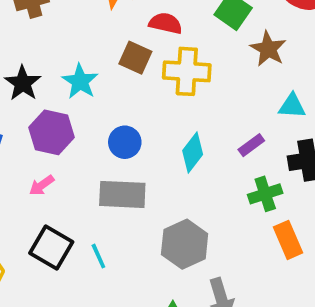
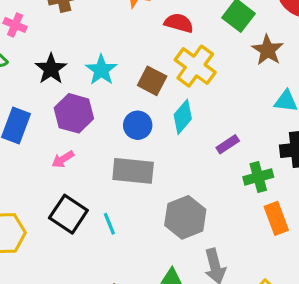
brown square: (135, 58) -> (152, 81), moved
yellow cross: (187, 71) -> (195, 66), turned 30
purple rectangle: (251, 145) -> (228, 144), moved
cyan diamond: (193, 152) -> (183, 117), moved

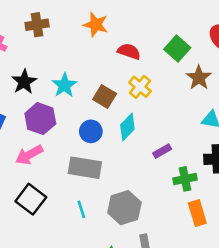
yellow cross: (195, 66) -> (140, 87), size x0.7
pink arrow: (63, 159) -> (29, 155), size x1.5
cyan line: (109, 224) -> (81, 209), moved

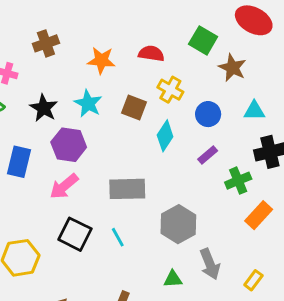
orange star: (96, 25) -> (101, 60), moved
blue circle: (91, 131) -> (208, 114), moved
cyan line: (81, 209) -> (118, 237), moved
orange rectangle: (197, 213) -> (259, 215), turned 70

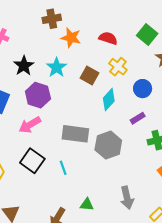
brown cross: (46, 43) -> (52, 19), moved
gray hexagon: (178, 224) -> (108, 145), moved
green triangle: (173, 279) -> (87, 205), moved

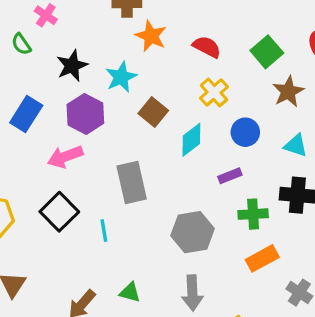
brown square: (89, 75) -> (153, 112), moved
gray rectangle: (75, 134) -> (132, 182), turned 60
gray hexagon: (108, 145) -> (193, 232), moved

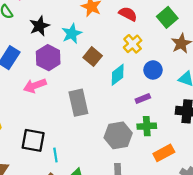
black square: (59, 212) -> (33, 140), moved, turned -35
green cross: (253, 214) -> (147, 126), moved
cyan line: (104, 231) -> (55, 155), moved

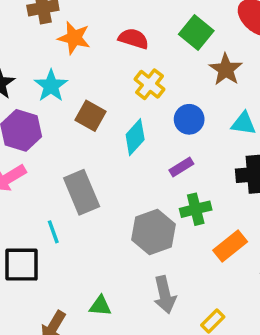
cyan line: (55, 155) -> (53, 232), moved

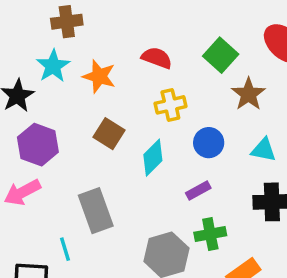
orange star: (74, 38) -> (99, 76), moved
yellow cross: (150, 84) -> (170, 105), turned 36
cyan star: (51, 86) -> (53, 66), moved

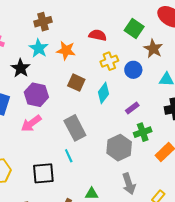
blue circle: (209, 143) -> (133, 70), moved
cyan line: (65, 249) -> (69, 156), moved

